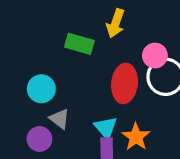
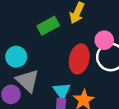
green rectangle: (79, 44) -> (48, 26), turned -50
gray triangle: (60, 119) -> (28, 81), size x1.5

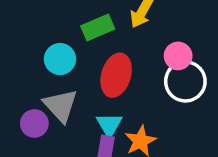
cyan circle: (16, 57) -> (60, 59), moved
red ellipse: (79, 59) -> (116, 75), moved

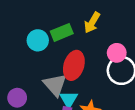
cyan circle: (60, 59) -> (38, 40), moved
gray triangle: (61, 106) -> (55, 85), moved

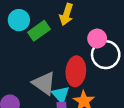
cyan circle: (38, 40) -> (19, 20), moved
red ellipse: (74, 65) -> (76, 71), moved

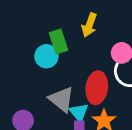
cyan circle: (19, 20) -> (46, 56), moved
green rectangle: (39, 31) -> (58, 42), turned -75

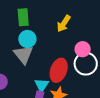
green rectangle: (58, 42) -> (23, 17), moved
gray triangle: (61, 99) -> (23, 55), moved

